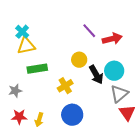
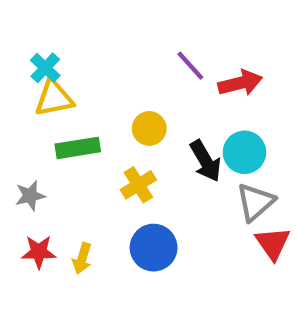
yellow circle: (79, 60) -> (149, 128), moved

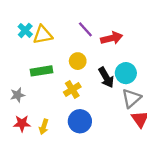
purple line: (190, 66) -> (85, 29), moved
red arrow: (240, 83) -> (112, 38), moved
yellow triangle: (54, 98) -> (43, 35), moved

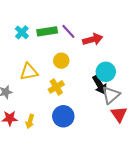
cyan cross: (25, 30) -> (22, 32), moved
yellow triangle: (43, 35) -> (29, 72), moved
green rectangle: (42, 71) -> (47, 31), moved
black arrow: (106, 77) -> (100, 85), moved

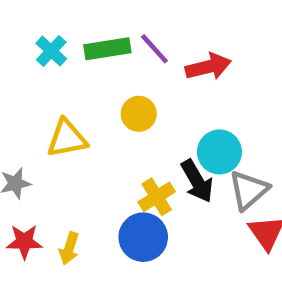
cyan circle: (106, 72) -> (219, 152), moved
black arrow: (100, 85) -> (197, 181), moved
yellow cross: (56, 87) -> (157, 197), moved

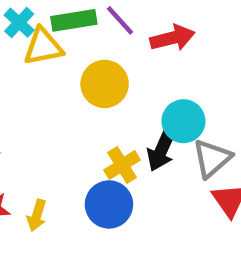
yellow circle: (139, 114) -> (105, 84), size x1.4
yellow triangle: (67, 138) -> (43, 47), moved
black arrow: (197, 181) -> (162, 150), turned 54

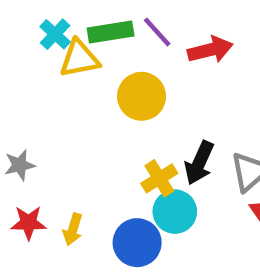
cyan circle: (183, 121) -> (175, 212), moved
blue circle: (109, 204) -> (137, 243), moved

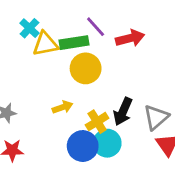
green rectangle: (111, 32) -> (74, 43), moved
yellow arrow: (73, 229) -> (63, 107), moved, turned -126
blue circle: (137, 243) -> (83, 146), moved

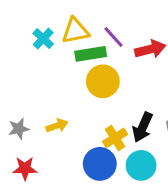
yellow triangle: (45, 44) -> (75, 31), moved
yellow arrow: (63, 107) -> (57, 126), moved
cyan circle: (107, 143) -> (141, 165), moved

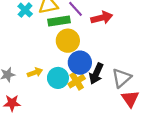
blue circle: (100, 164) -> (80, 63), moved
cyan circle: (141, 165) -> (58, 78), moved

